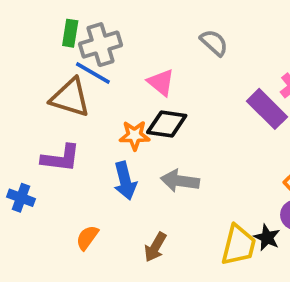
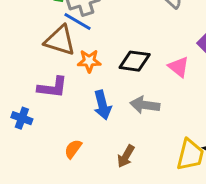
pink triangle: (161, 82) -> (179, 67), moved
orange star: (135, 135) -> (89, 61), moved

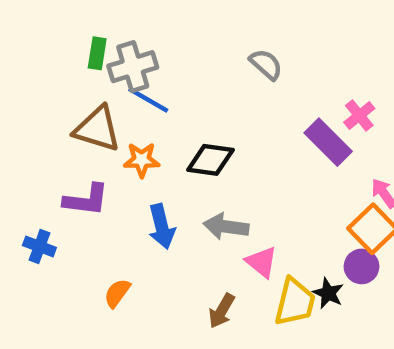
blue line: (77, 21) -> (148, 100), moved
pink triangle: (179, 67) -> (262, 262), moved
brown arrow: (126, 156) -> (222, 311), moved

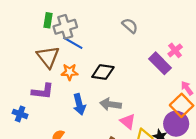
brown triangle: (97, 129) -> (48, 57), turned 35
purple circle: (361, 266) -> (176, 124), size x1.5

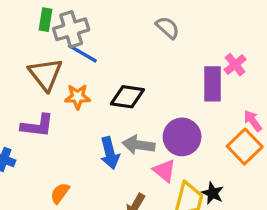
purple rectangle: (160, 63) -> (213, 84), turned 45
blue arrow: (79, 104) -> (110, 153), moved
purple circle: (176, 124) -> (182, 137), moved

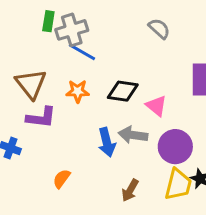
brown triangle: (45, 74) -> (31, 84), moved
purple circle: (182, 137) -> (175, 147), moved
pink triangle: (164, 171) -> (156, 106), moved

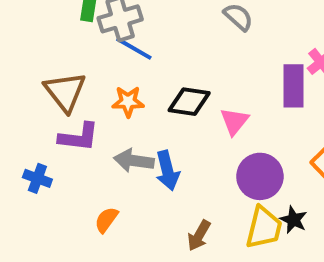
pink triangle: (156, 106) -> (234, 121), turned 30
gray arrow: (133, 135) -> (134, 161), moved

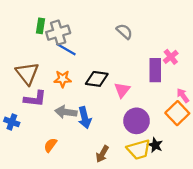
yellow trapezoid: (264, 228) -> (139, 150), turned 60

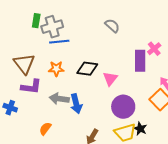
blue line: (66, 49) -> (59, 42), turned -36

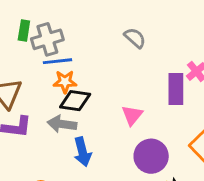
orange star: (56, 69) -> (65, 82), moved
black diamond: (87, 69) -> (75, 101), moved
gray arrow: (59, 99) -> (62, 124), moved

